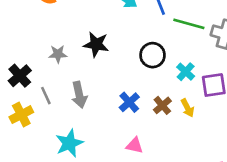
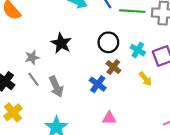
black star: (96, 44) -> (61, 43), turned 30
gray line: (46, 96) -> (33, 79), moved
brown cross: (162, 105) -> (113, 67), moved

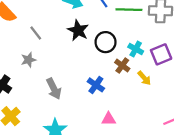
black star: (61, 43) -> (78, 30), moved
brown cross: (113, 67) -> (122, 66), moved
gray line: (33, 79) -> (36, 33), moved

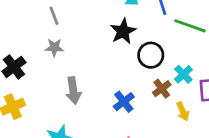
gray line: (36, 33) -> (54, 16), moved

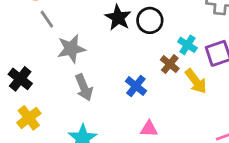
gray star: (54, 47) -> (71, 49), moved, size x1.5
black circle: (151, 55) -> (150, 20), moved
yellow arrow: (183, 111) -> (196, 81), size x1.4

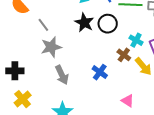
gray line: (47, 19) -> (43, 25), moved
black cross: (20, 79) -> (15, 71), turned -36
pink triangle: (149, 129) -> (128, 101), moved, turned 32

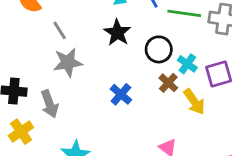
black circle: (108, 24) -> (159, 49), moved
blue cross: (100, 72) -> (121, 94), moved
gray arrow: (62, 75) -> (50, 104), moved

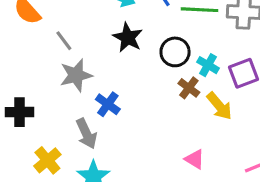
blue cross: (121, 94) -> (108, 104), moved
gray arrow: (50, 104) -> (86, 134), moved
yellow cross: (21, 132) -> (47, 160), moved

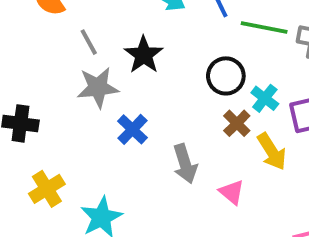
black star: (128, 37) -> (144, 55), moved
gray arrow: (86, 134) -> (185, 164), moved
pink triangle: (195, 159) -> (232, 192), moved

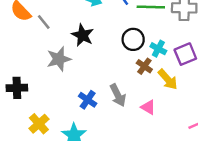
gray line: (89, 42) -> (44, 22), moved
blue cross: (132, 129) -> (88, 100), moved

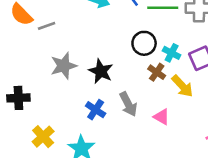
gray line: (44, 22) -> (47, 26), turned -70
black star: (83, 35) -> (101, 71), moved

